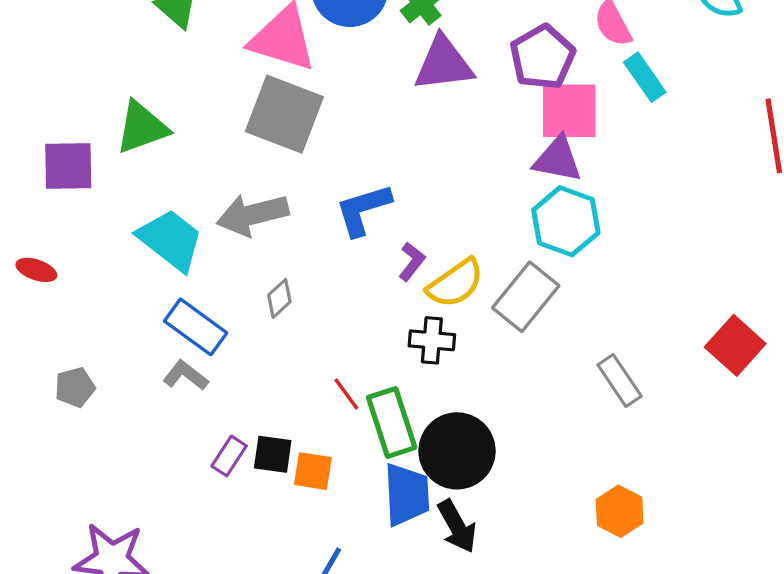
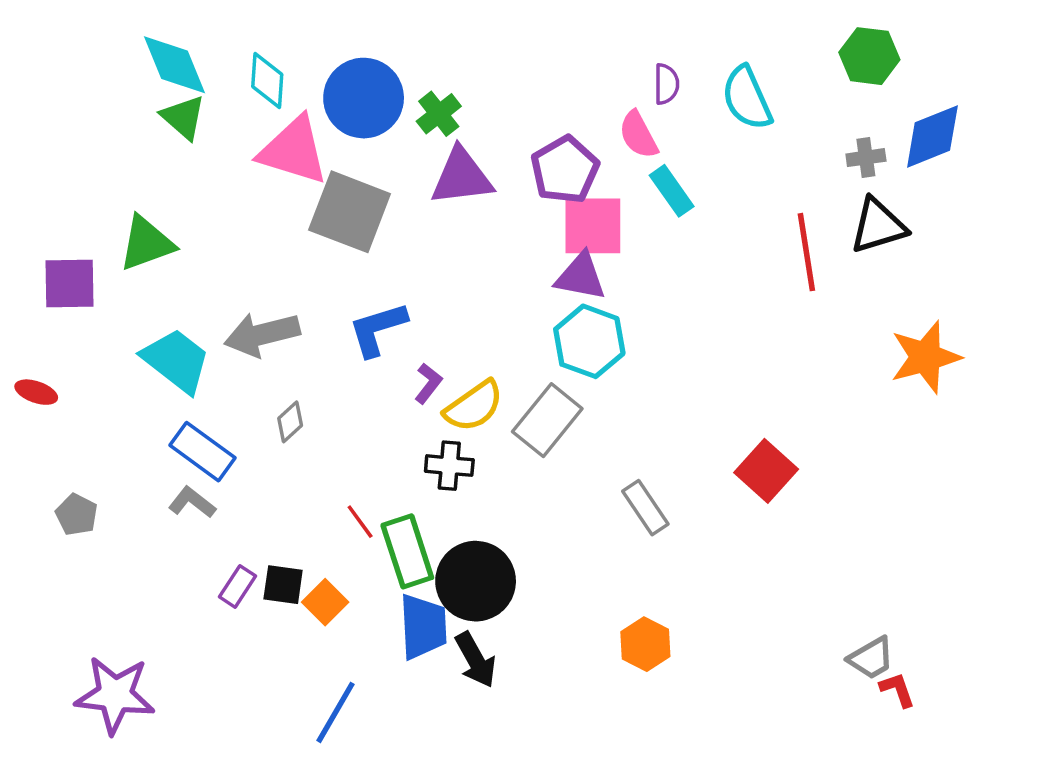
gray square: (284, 114) -> (350, 212), moved
gray pentagon: (75, 387) -> (76, 515), turned -30
orange square: (313, 471) -> (325, 602), turned 36

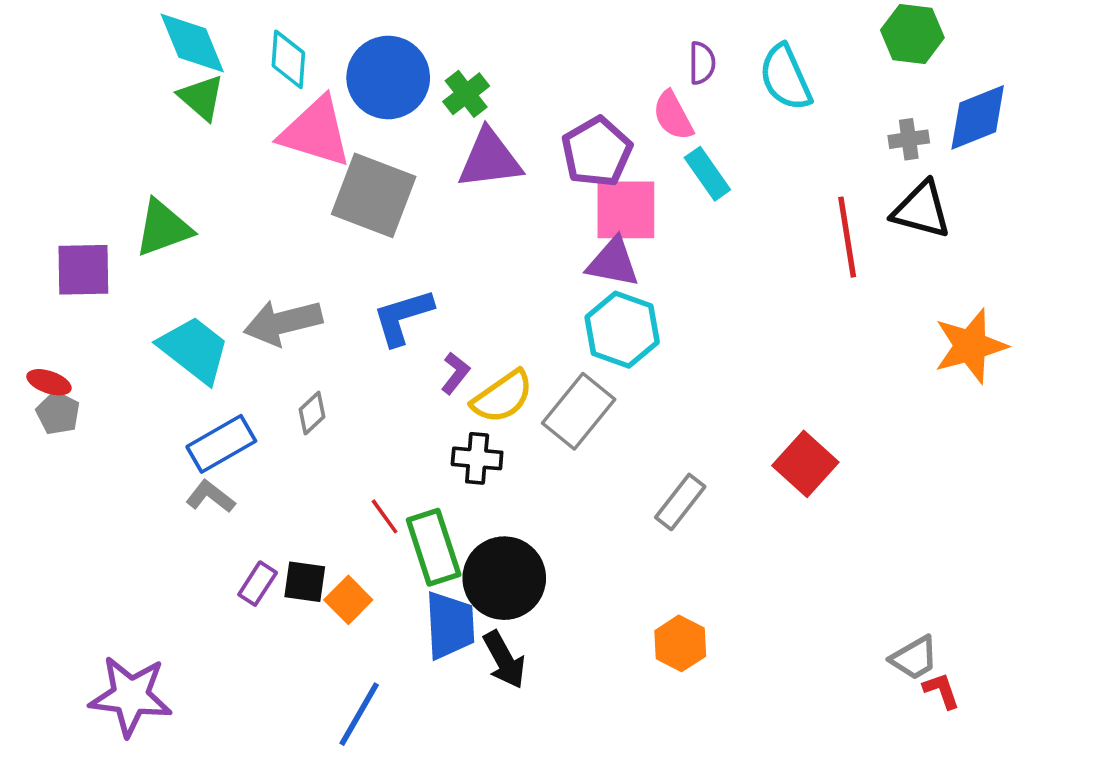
black triangle: (878, 226) -> (921, 210), turned 32
blue rectangle: (203, 452) -> (221, 444), turned -66
gray rectangle: (645, 508) -> (680, 502), turned 72
gray pentagon: (76, 515) -> (58, 413), moved

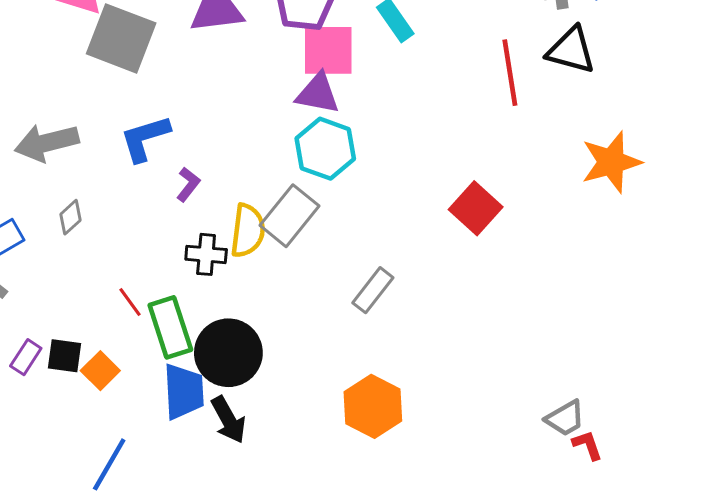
yellow semicircle: (502, 397) -> (248, 231), moved, turned -48
red square: (805, 464) -> (476, 208), moved
orange hexagon: (680, 643) -> (373, 406), size x1.4

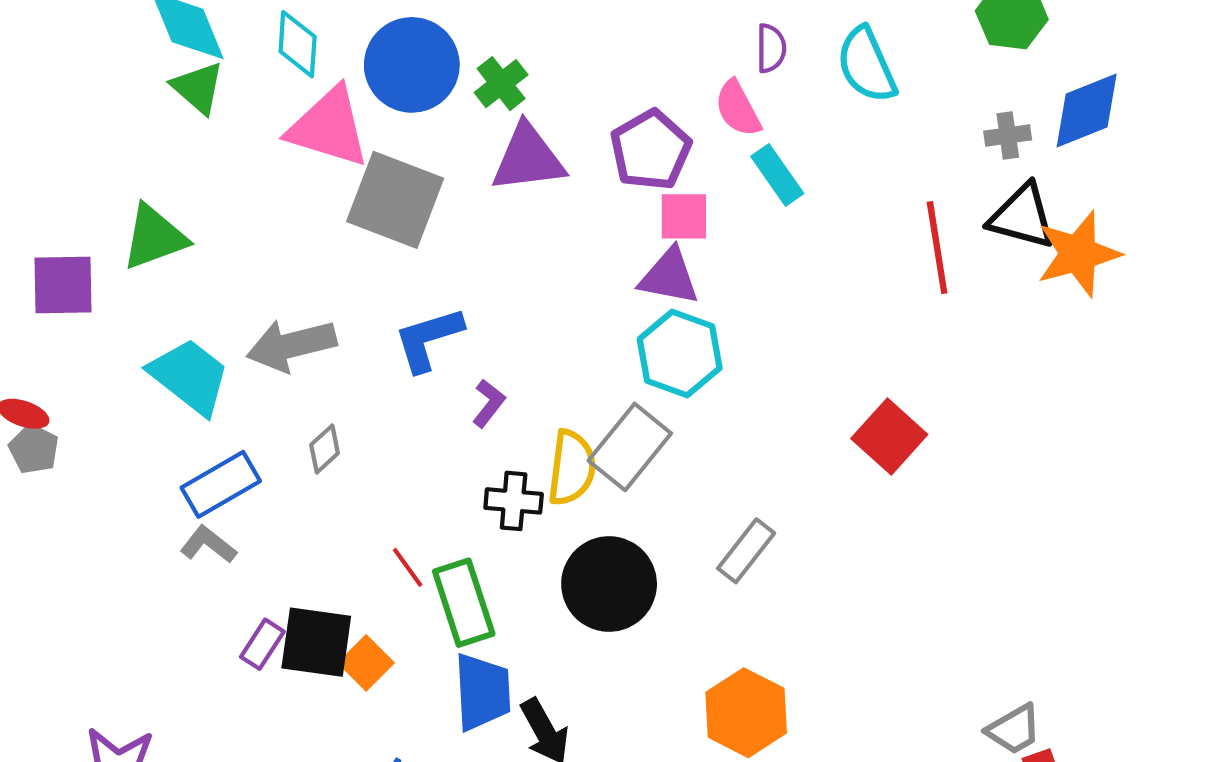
pink square: (328, 50) -> (684, 216), size x0.7
orange star: (611, 162) -> (1078, 254), moved
black circle: (228, 353) -> (609, 584), moved
black square: (65, 356) -> (316, 642), size x1.5

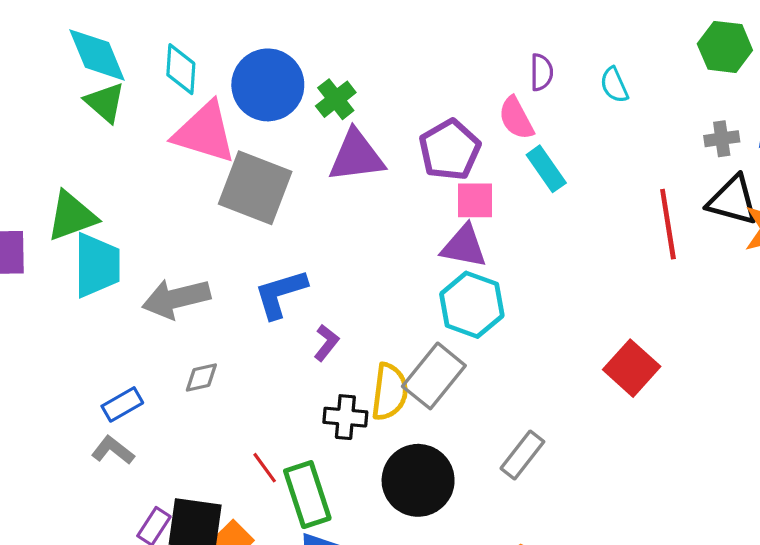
cyan semicircle: (866, 65) -> (614, 85), size x0.6
cyan trapezoid: (190, 376) -> (97, 265), moved, turned 52
gray diamond: (325, 449) -> (201, 378), turned 30
blue rectangle: (221, 484) -> (122, 404), size x0.7

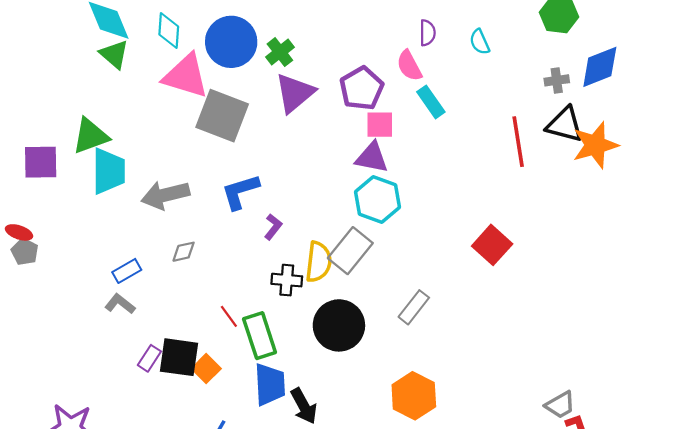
purple triangle: (356, 156) -> (295, 93), turned -33

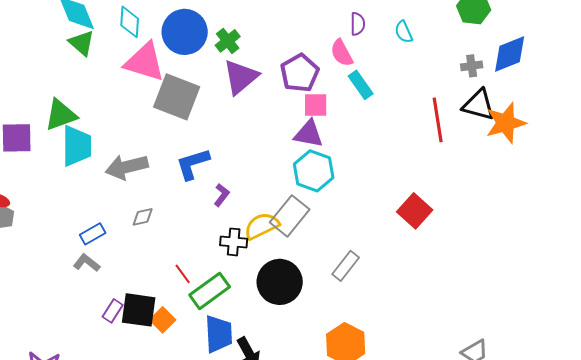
yellow semicircle: (319, 262) -> (262, 226), turned -123
green rectangle: (260, 336) -> (210, 291), turned 72

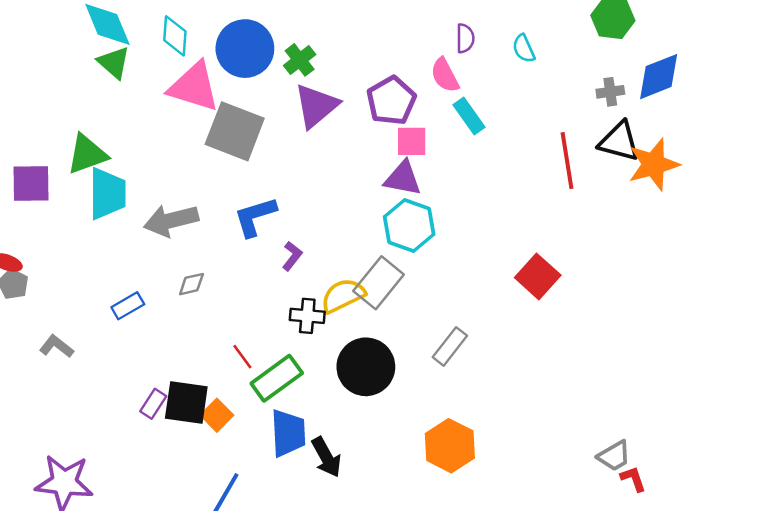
gray L-shape: (87, 263) -> (56, 346), moved

